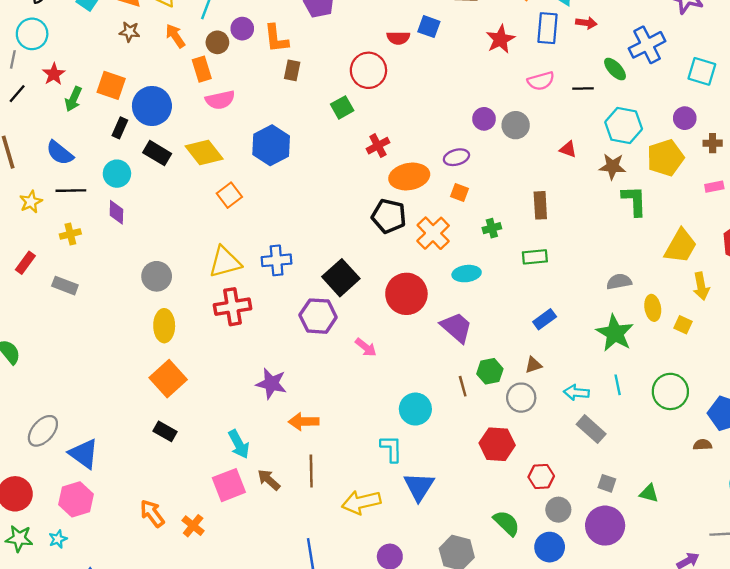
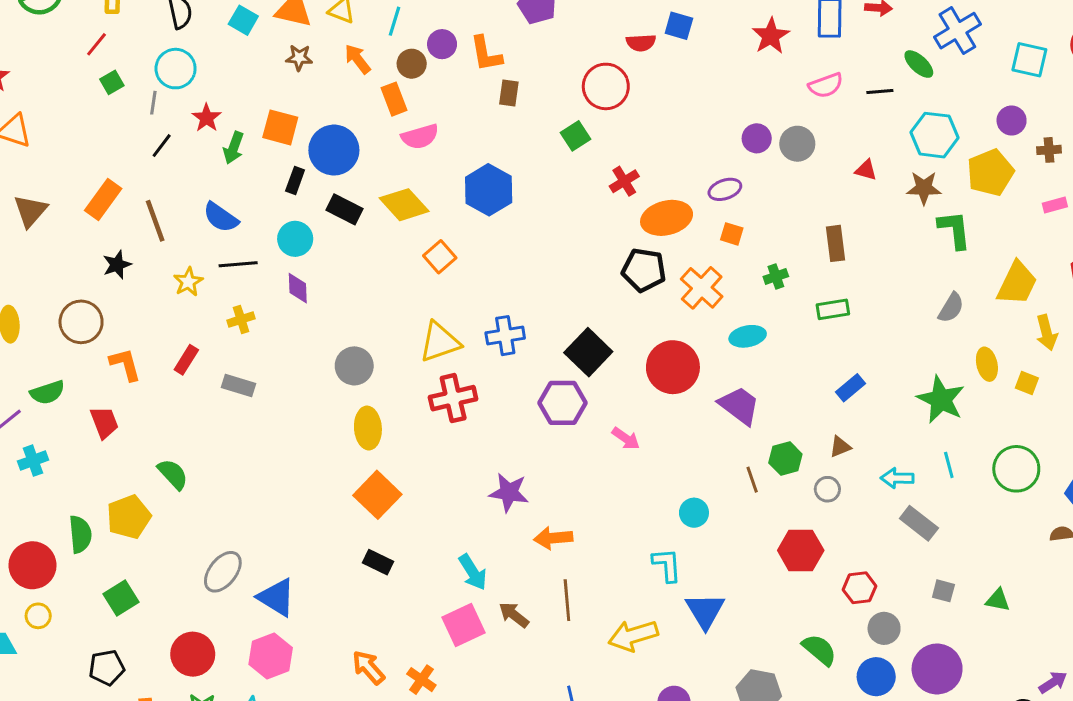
gray semicircle: (619, 282) -> (951, 308), moved, turned 135
gray circle: (521, 398) -> (827, 489), size x0.7
cyan circle: (415, 409) -> (694, 513), size x0.7
purple circle: (605, 526) -> (937, 669), moved

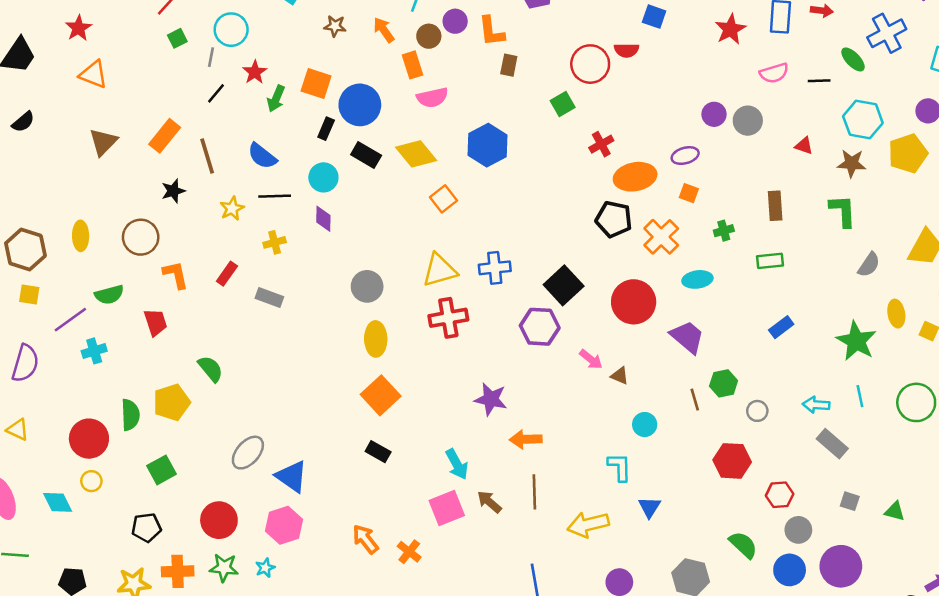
red semicircle: (641, 43) -> (627, 50), moved
green L-shape: (954, 230) -> (843, 211), moved
brown triangle: (840, 447) -> (620, 376), moved, turned 42
blue triangle: (705, 611) -> (649, 507), size x0.7

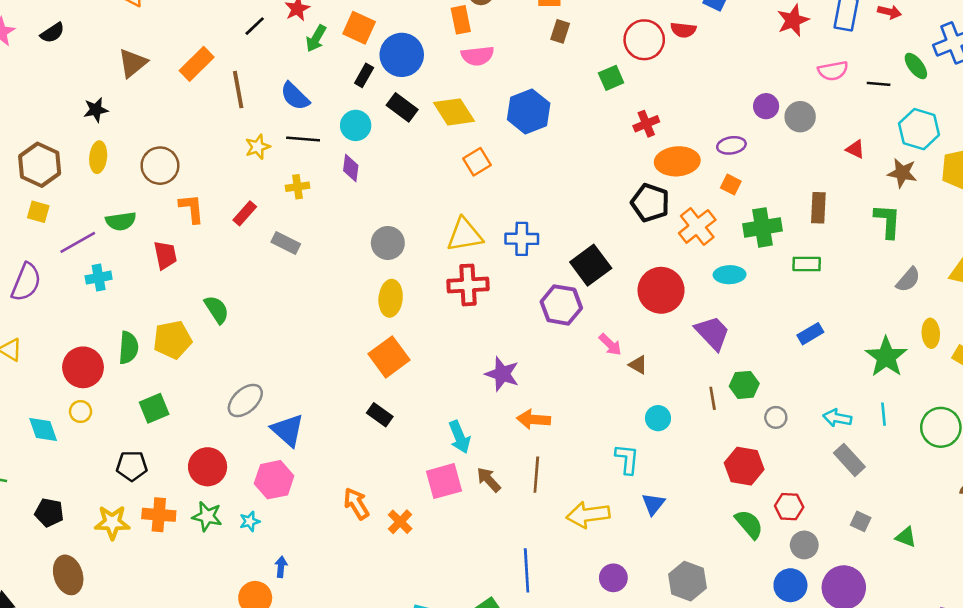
black star: (173, 191) -> (96, 110), moved
green cross: (724, 231) -> (762, 227), size x1.8
green semicircle: (743, 545) -> (749, 524), moved

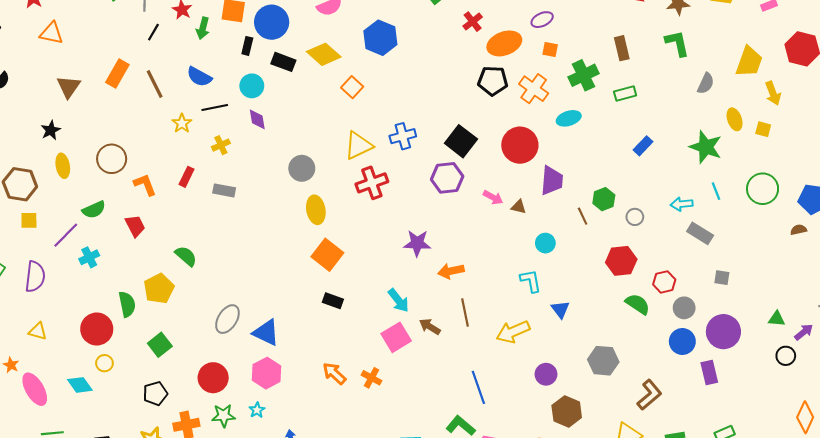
purple trapezoid: (712, 333) -> (552, 181), moved, turned 64
green triangle: (906, 537) -> (777, 319), moved

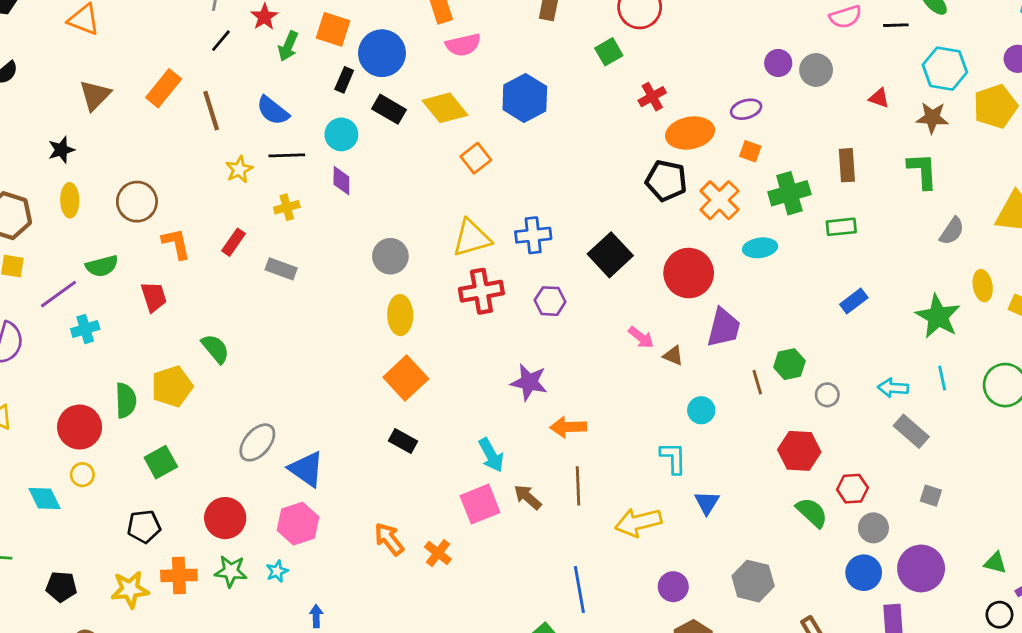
purple hexagon: (447, 178) -> (550, 301), moved, size x0.7

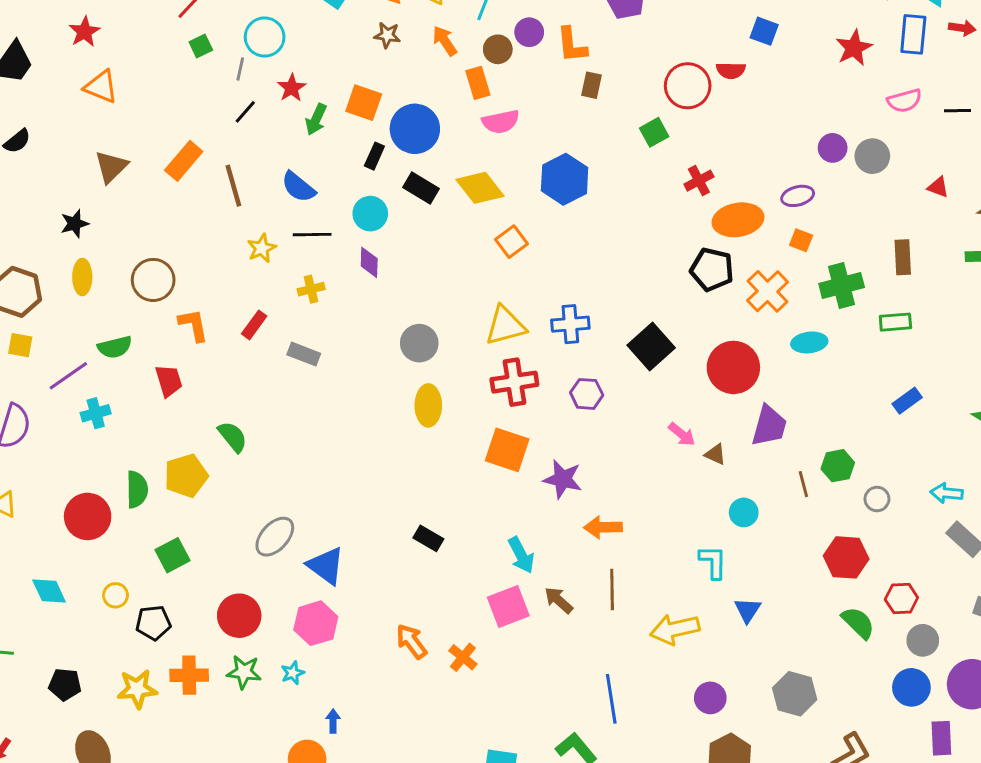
orange square: (406, 378) -> (507, 450), moved, turned -30
yellow circle: (82, 475) -> (115, 595), moved

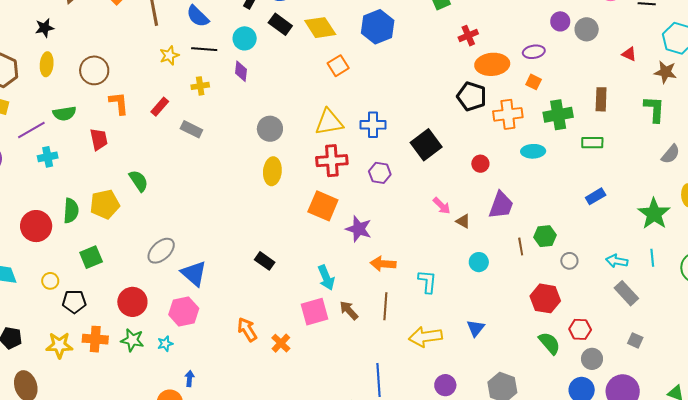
orange cross: (768, 291) -> (508, 114), turned 32
red circle: (733, 367) -> (480, 164), size x0.5
cyan L-shape: (713, 562) -> (427, 282), moved

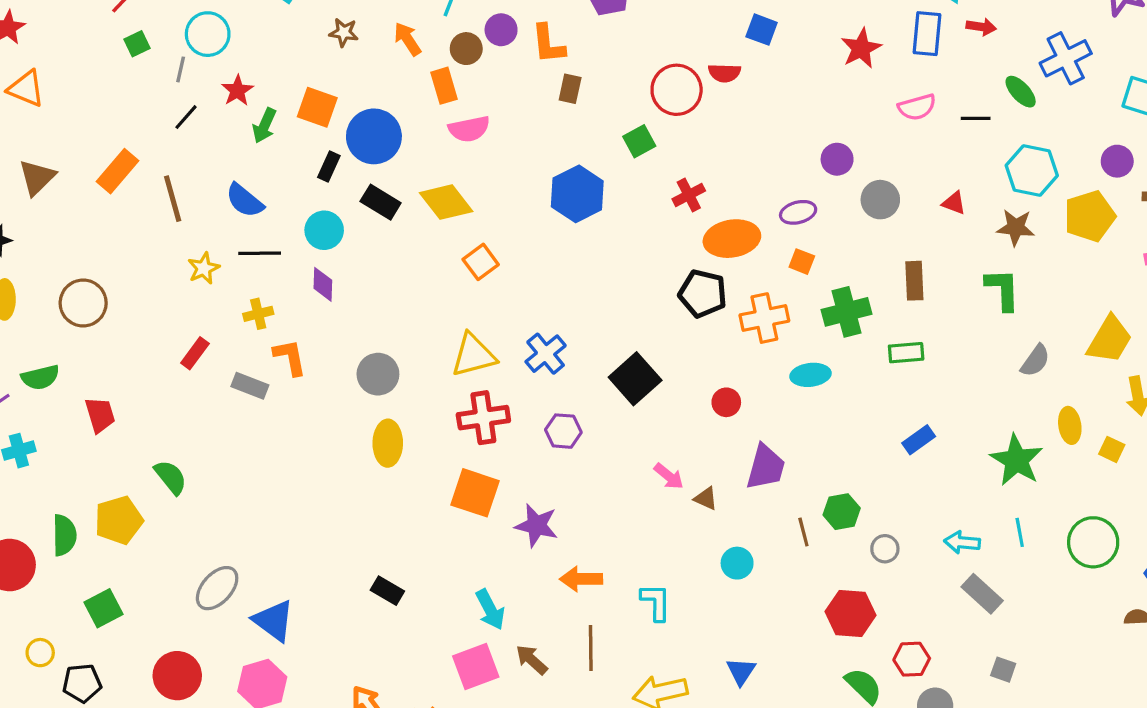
blue hexagon: (378, 27) -> (577, 194), moved
gray circle: (587, 29) -> (880, 200), moved
orange L-shape: (119, 103) -> (290, 357), moved
blue cross: (373, 125) -> (546, 354), turned -35

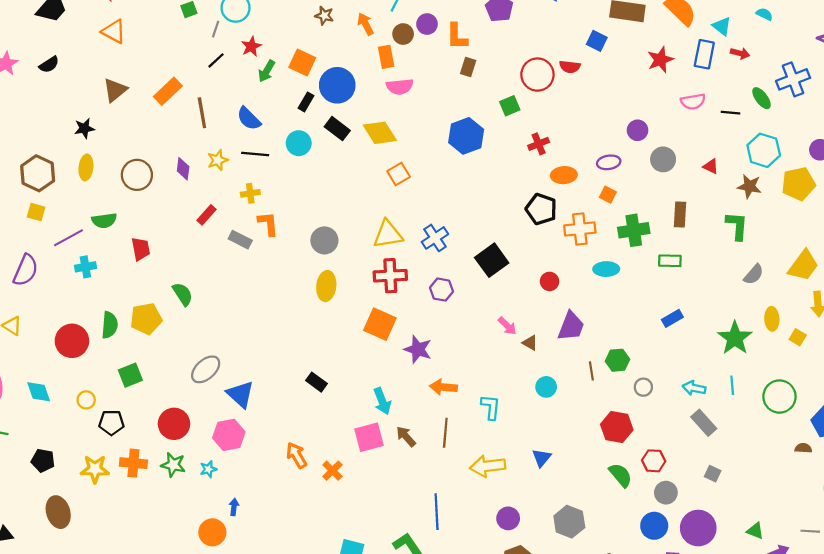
orange ellipse: (732, 239) -> (564, 175), size x0.7
purple diamond: (323, 284) -> (183, 169), moved

